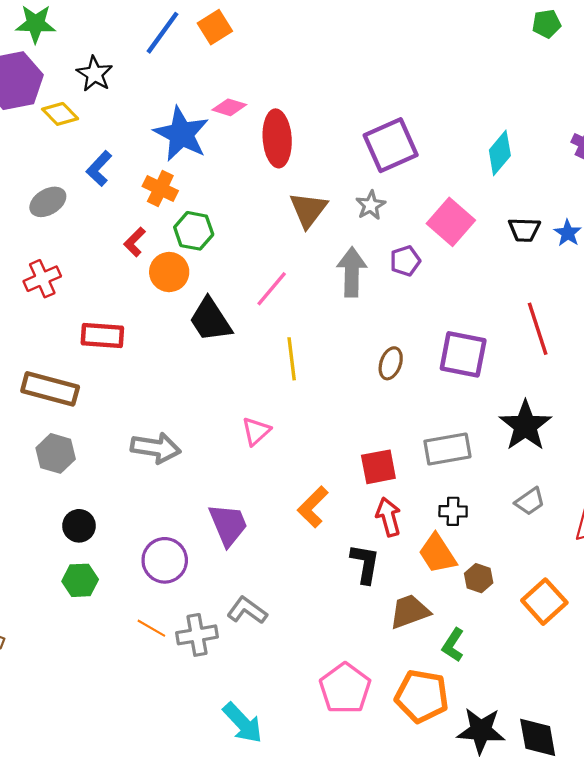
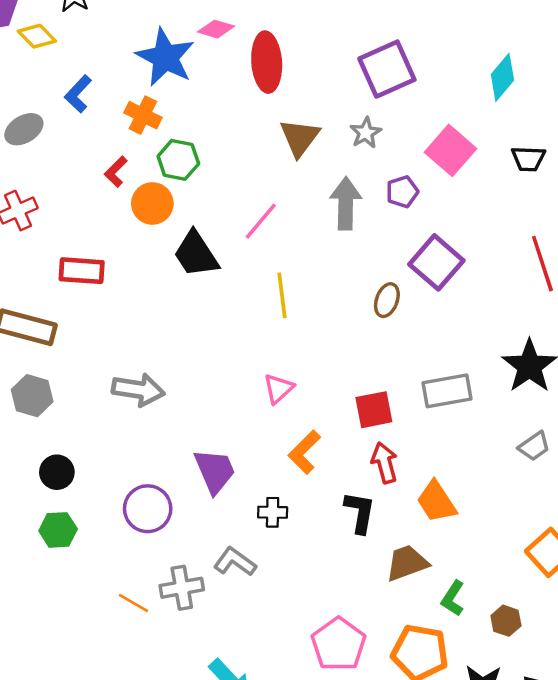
purple square: (463, 354) -> (436, 262), moved, turned 30
pink triangle: (256, 431) -> (278, 389), moved
black cross: (453, 511) -> (273, 512), moved
brown hexagon: (479, 578) -> (506, 621), moved
orange line: (151, 628) -> (133, 603), moved

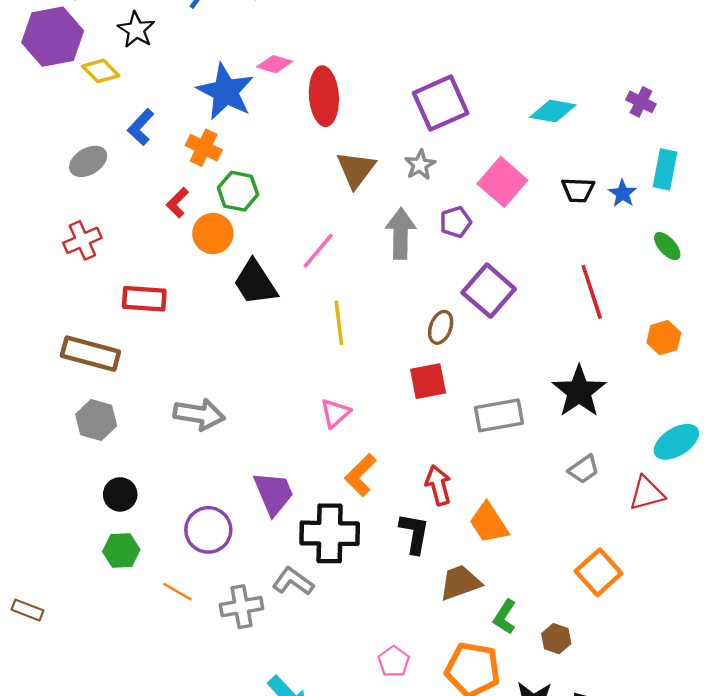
cyan diamond: (502, 77) -> (553, 111), turned 60
red square: (374, 410) -> (428, 381), moved
black cross: (273, 512) -> (330, 533), size x2.0
orange line: (133, 603) -> (177, 592), moved
pink pentagon: (339, 644) -> (394, 662), size x0.6

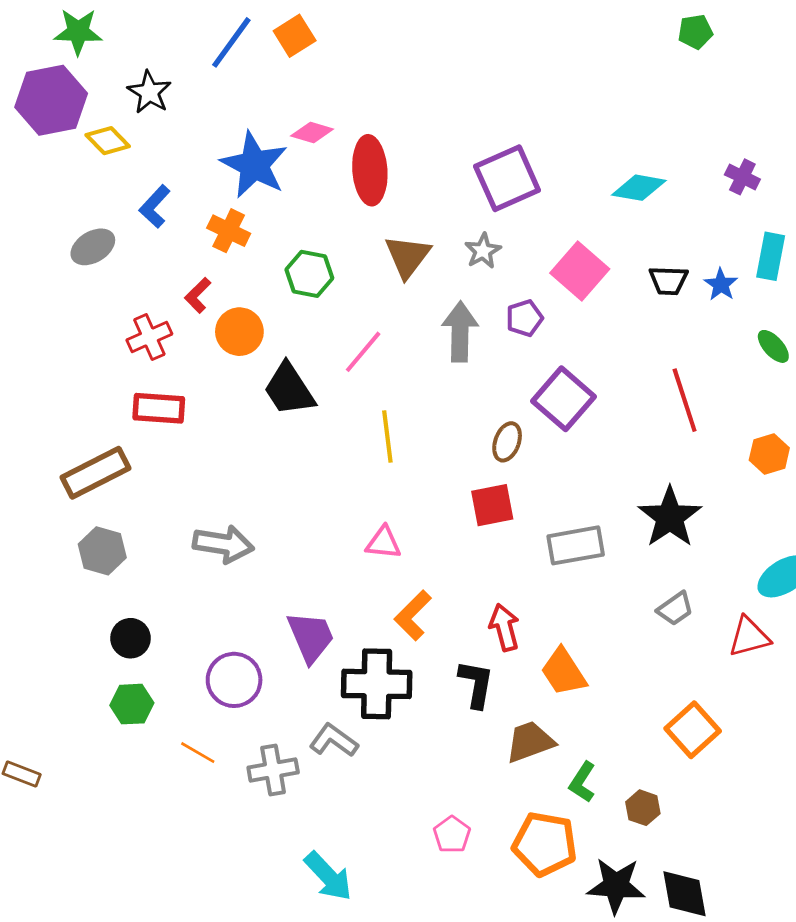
green hexagon: (238, 191) -> (309, 274), moved
red cross: (82, 240) -> (149, 337), moved
brown rectangle: (90, 354) -> (96, 473), turned -42
pink triangle: (335, 413) -> (383, 543), turned 48

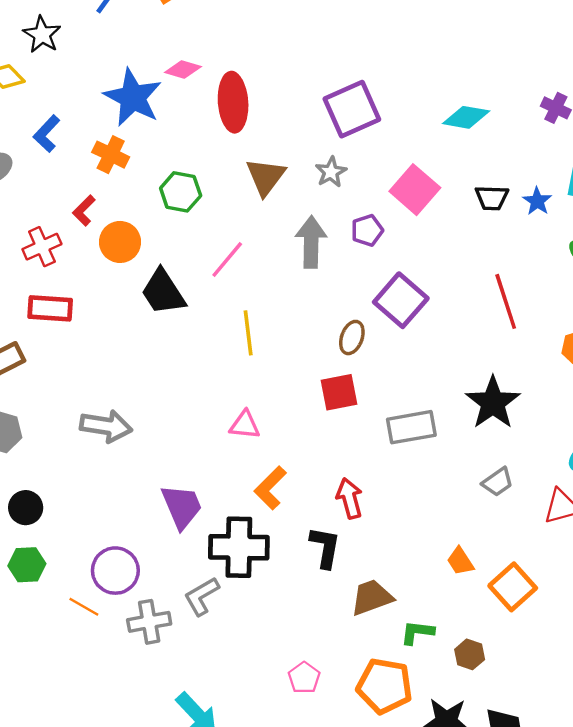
orange trapezoid: (564, 672) -> (460, 561), moved, size x0.7
purple circle: (234, 680) -> (115, 571), moved
gray L-shape: (334, 740) -> (202, 596), turned -66
green L-shape: (582, 782) -> (417, 632), turned 64

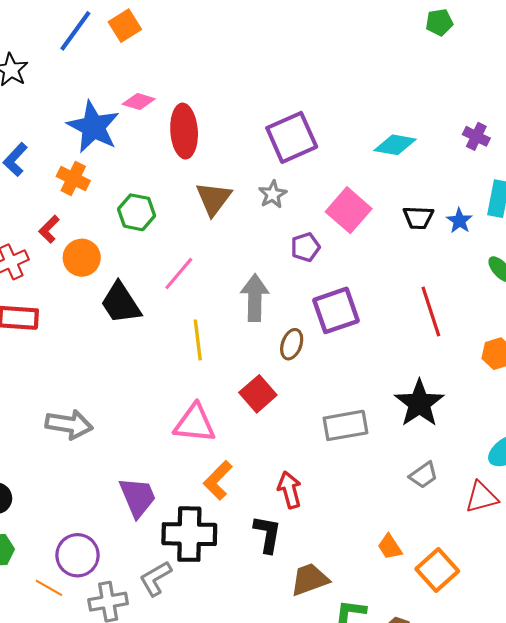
gray arrow: (311, 242) -> (255, 298), moved
purple square: (401, 300) -> (336, 310), turned 30
red square: (339, 392) -> (258, 394), moved, turned -30
pink triangle: (245, 425) -> (195, 423), size x1.5

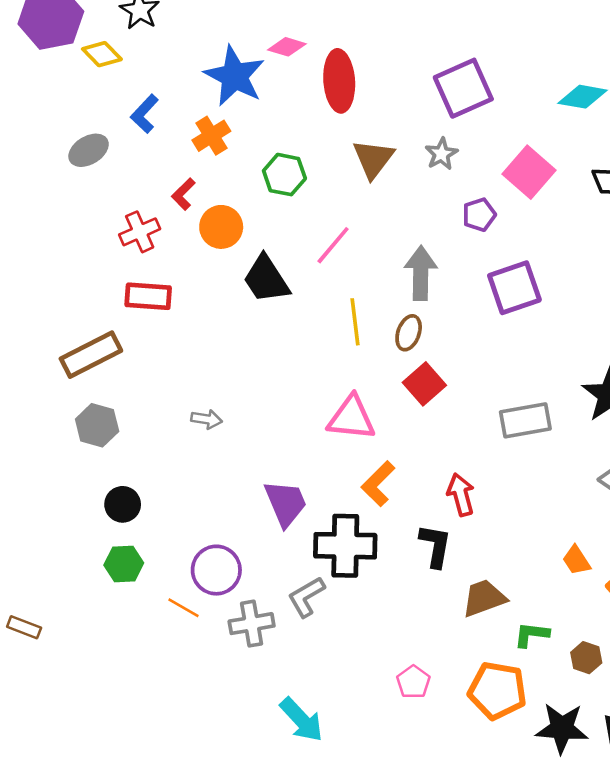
orange cross: (73, 179) -> (211, 136), turned 32
brown ellipse: (292, 344) -> (409, 333), moved
gray arrow: (69, 424) -> (207, 419), size x0.6

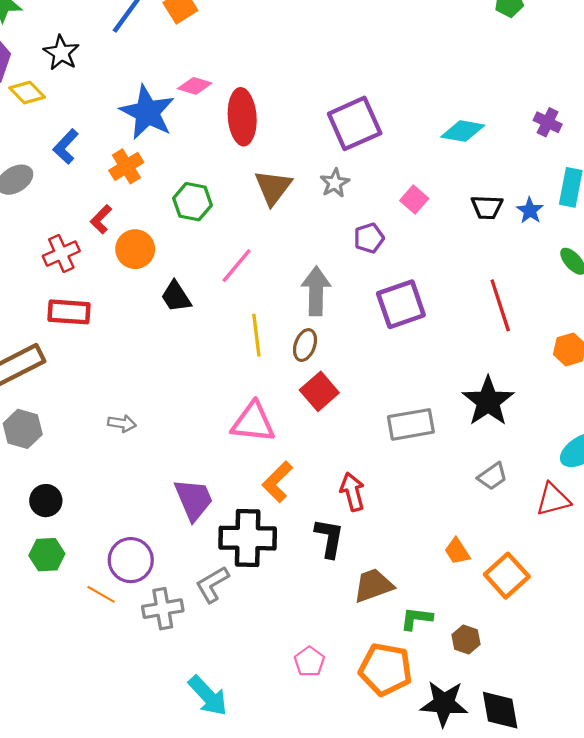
pink square: (529, 172) -> (414, 199), size x0.6
black trapezoid: (266, 279) -> (176, 297), size x0.7

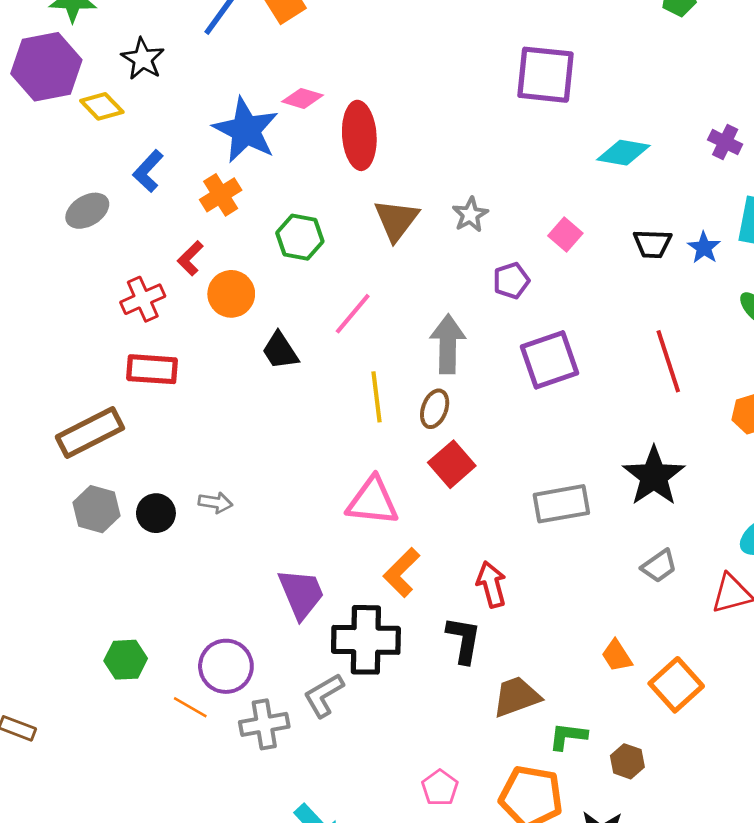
purple square: (355, 123) -> (546, 75), moved, turned 30
black circle: (46, 501) -> (156, 513), moved

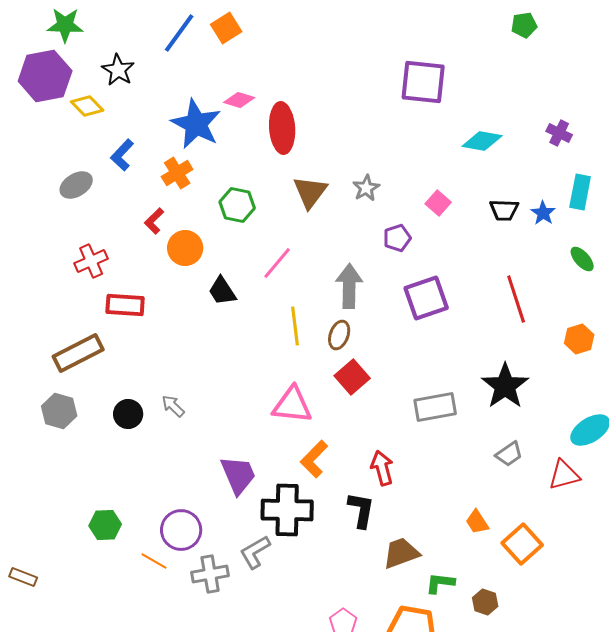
red cross: (143, 299) -> (91, 261), moved
gray arrow: (215, 503) -> (173, 406), turned -145
gray hexagon: (97, 509) -> (59, 411), moved

